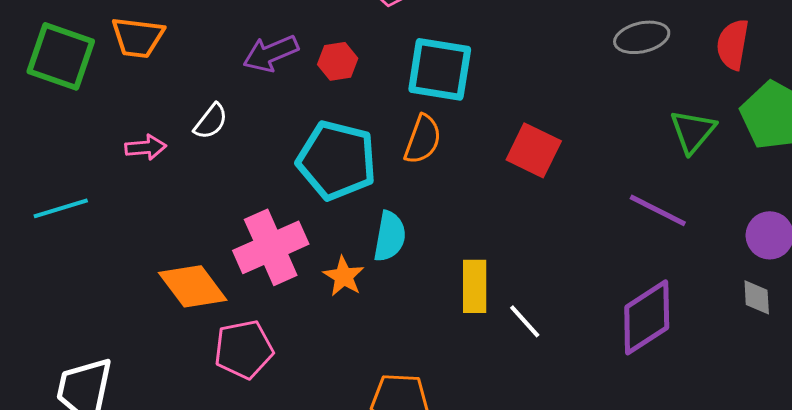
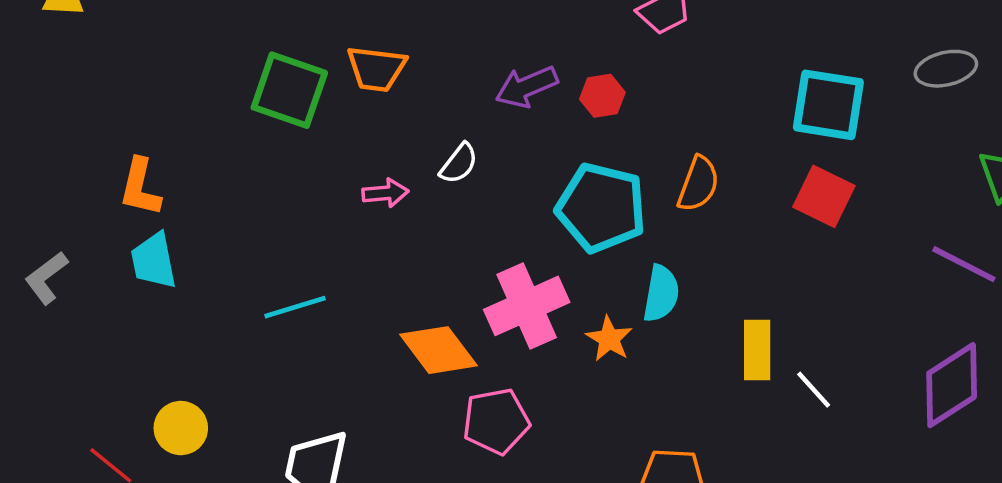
cyan square: (440, 69) -> (828, 105), moved
cyan line: (61, 208) -> (295, 307), moved

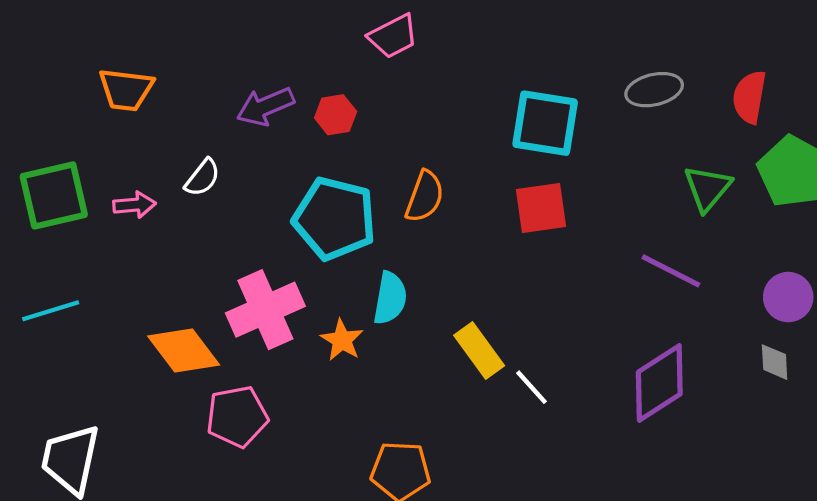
green square: (289, 90) -> (54, 195), moved, turned -32
red square: (824, 196) -> (541, 208), turned -34
yellow rectangle: (757, 350) -> (479, 351), turned -36

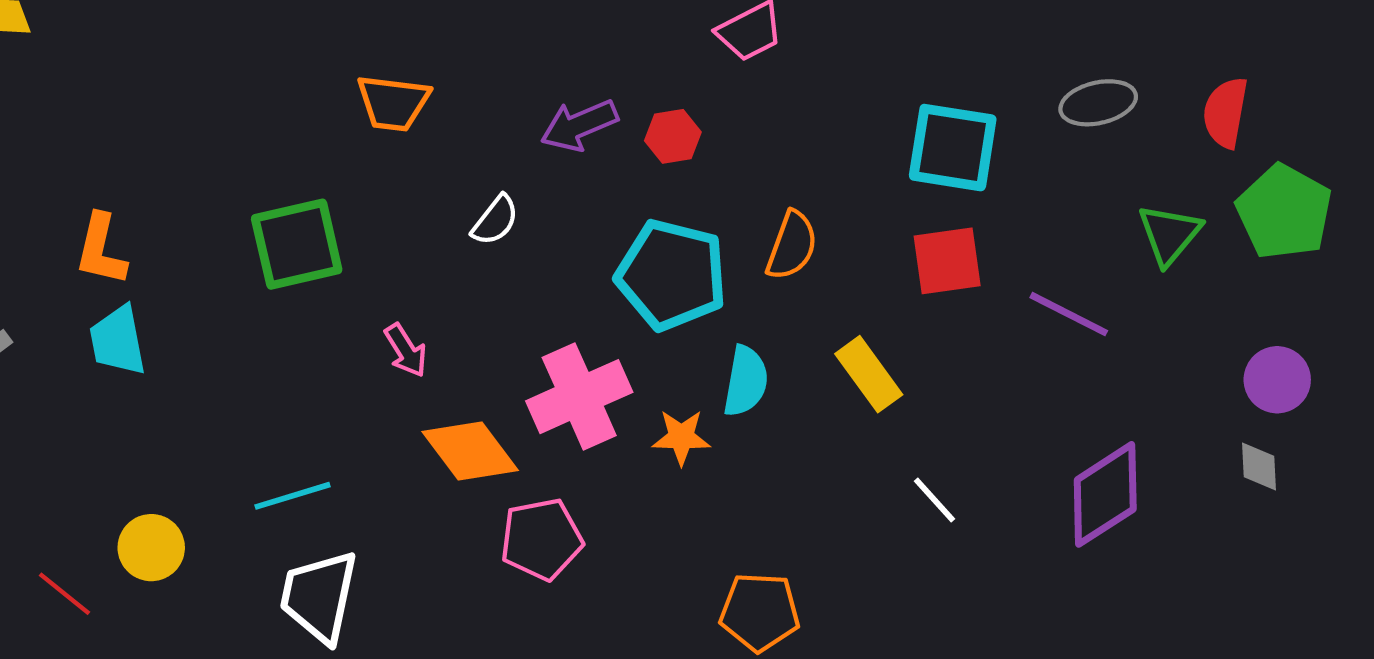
pink arrow: (134, 205) -> (406, 350), moved, turned 63
purple line: (671, 271) -> (1069, 314), moved
cyan line: (51, 311) -> (292, 496), moved
orange star: (342, 340) -> (681, 437), turned -30
yellow rectangle: (479, 351) -> (869, 374), moved

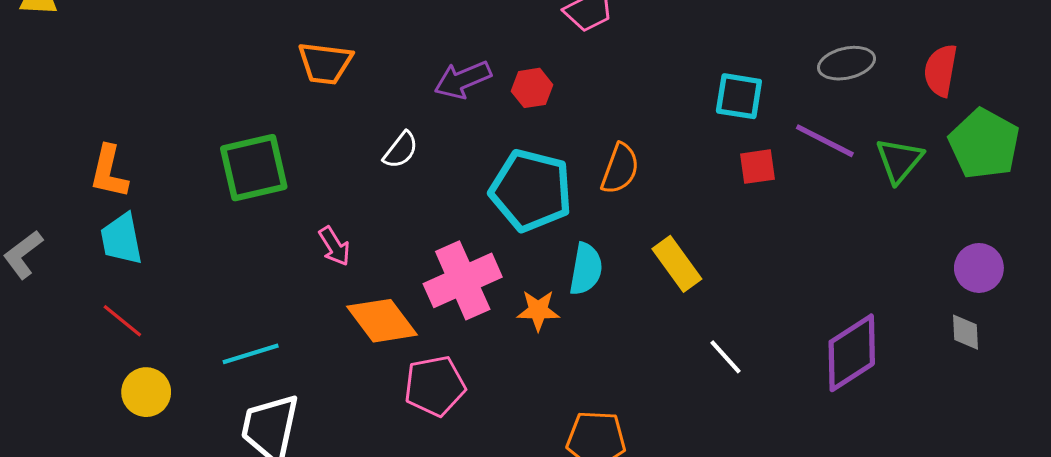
cyan square: (953, 148) -> (739, 96), size x0.7
red square: (947, 261) -> (758, 167), moved, size x0.7
purple line: (1069, 314) -> (825, 141), moved
red line: (65, 594) -> (122, 321), moved

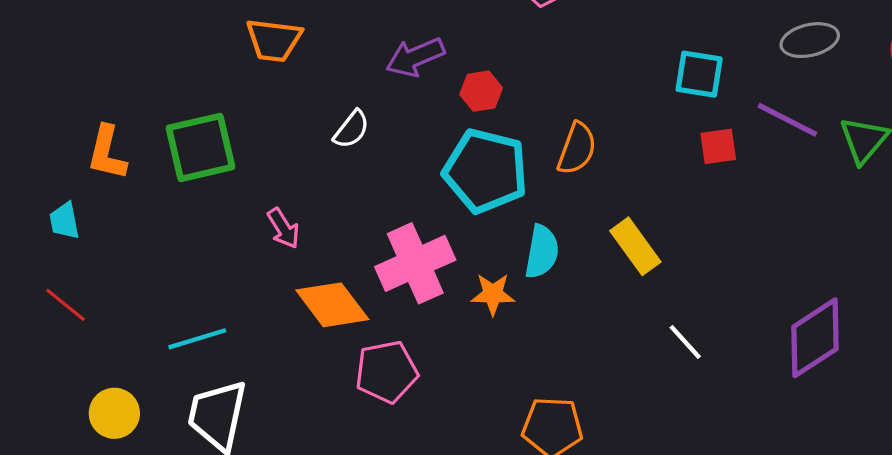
red hexagon: (532, 88) -> (481, 91), moved
orange L-shape: (109, 172) -> (107, 153), moved
cyan trapezoid: (121, 239) -> (64, 221), size x0.7
yellow circle: (146, 392) -> (114, 413), moved

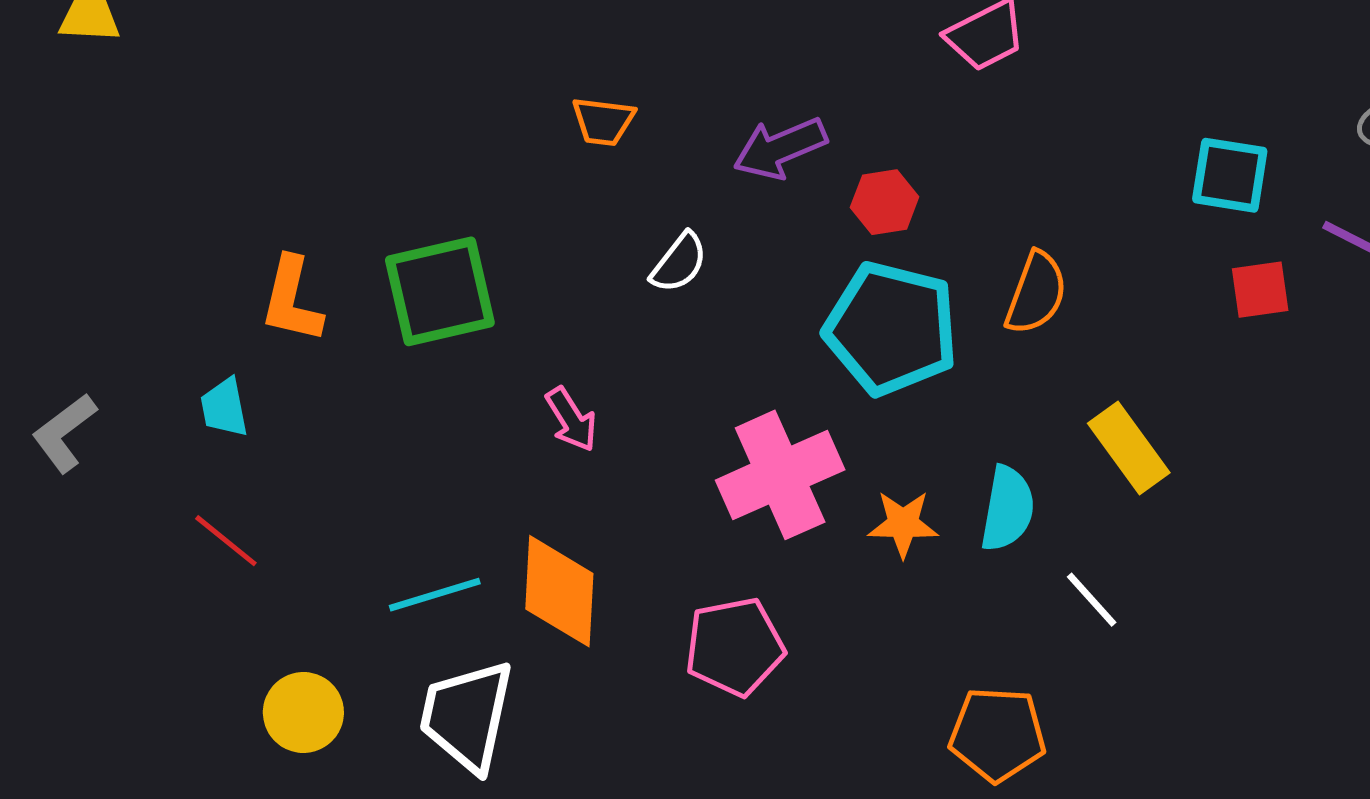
orange trapezoid: (274, 40) -> (603, 121), moved, size x0.7
cyan semicircle: (542, 252) -> (1007, 509), moved
orange diamond: (332, 305) -> (559, 591), moved, turned 40
white line: (685, 342) -> (1092, 600), moved

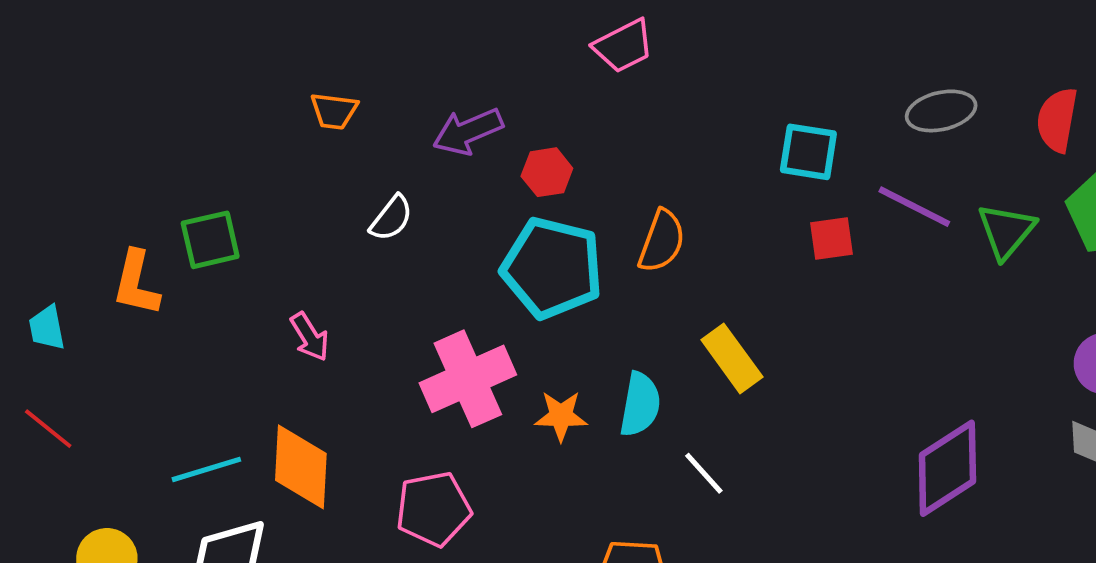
green square: (440, 291) -> (210, 240), size x0.7
orange L-shape: (292, 300) -> (136, 283), moved

